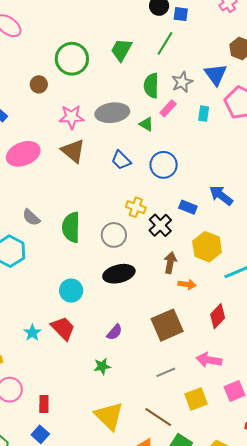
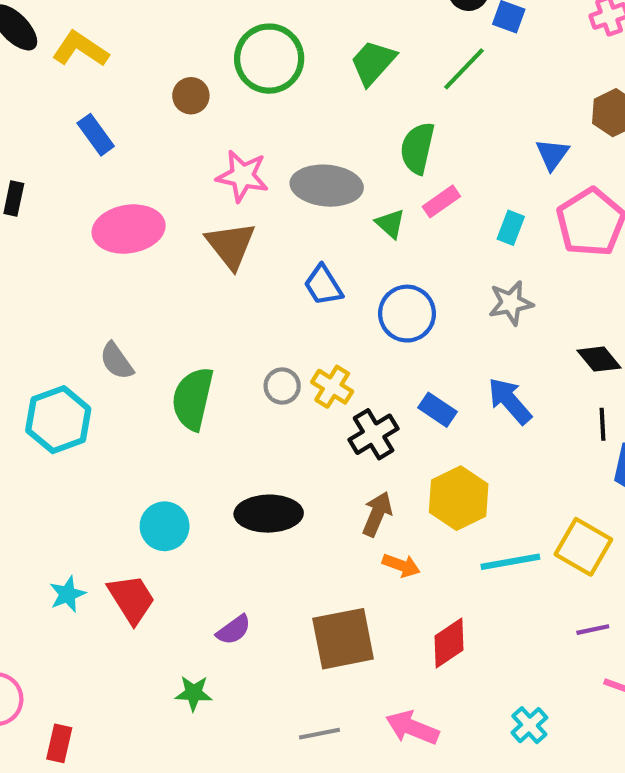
blue triangle: (216, 75) -> (552, 154), size x0.7
gray star: (182, 82) -> (511, 303), moved
gray circle: (114, 235) -> (282, 386), moved, size x0.7

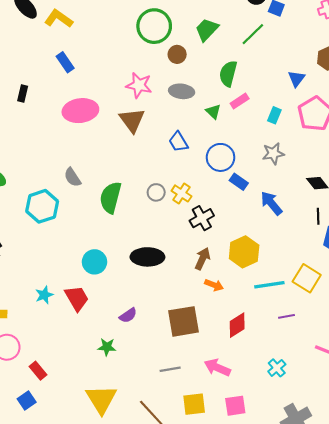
brown circle: (191, 96) -> (177, 54), moved
gray ellipse: (327, 186) -> (182, 91), size x0.7
blue rectangle: (437, 410) -> (239, 182), moved
purple line: (593, 630) -> (286, 316), moved
red rectangle: (59, 743) -> (38, 371), turned -54

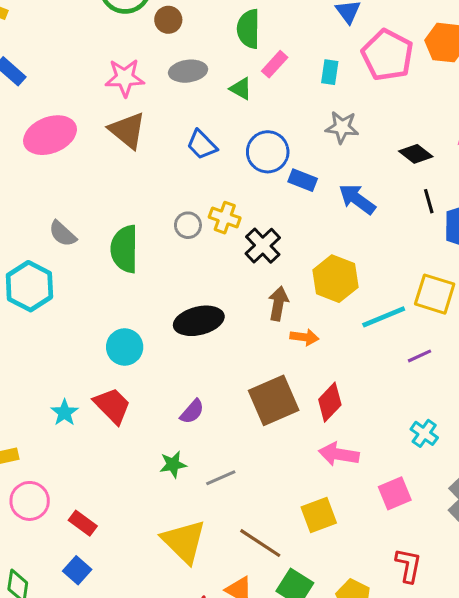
gray star: (273, 153) -> (342, 127), turned 30
red diamond: (237, 325) -> (330, 402), moved
gray line: (170, 369) -> (221, 478), moved
pink square: (235, 406) -> (395, 493), moved

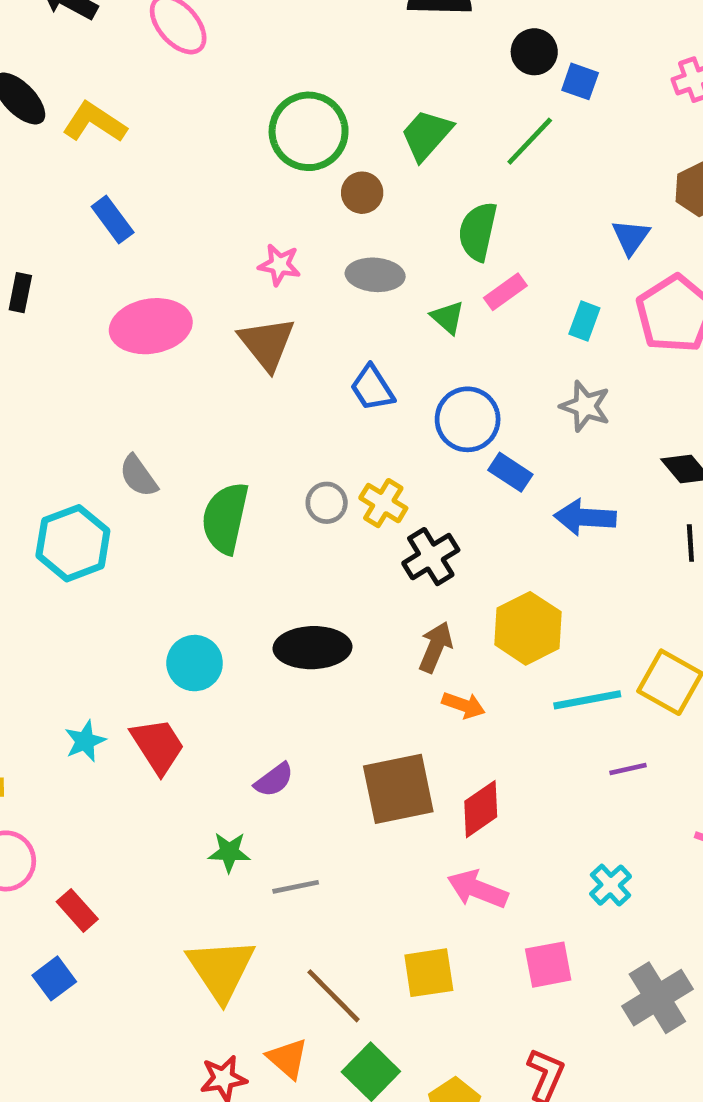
pink star: (125, 78) -> (279, 265), size x0.7
blue arrow: (357, 199) -> (585, 517), turned -45

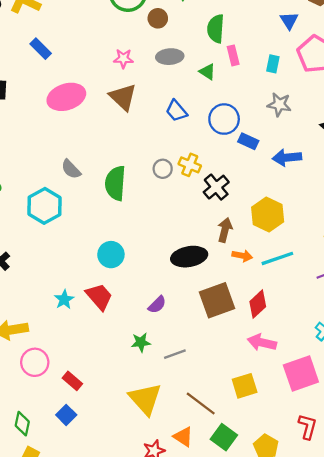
pink rectangle: (505, 292) -> (233, 55), turned -60
black ellipse: (312, 648) -> (189, 257), moved
cyan line: (587, 700) -> (277, 258), moved
pink square: (548, 965) -> (301, 373), size x1.5

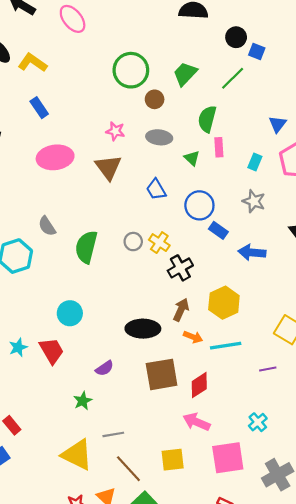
green star: (141, 342) -> (83, 401), turned -30
gray line: (175, 354) -> (113, 434), moved
yellow triangle: (145, 399) -> (77, 455), turned -32

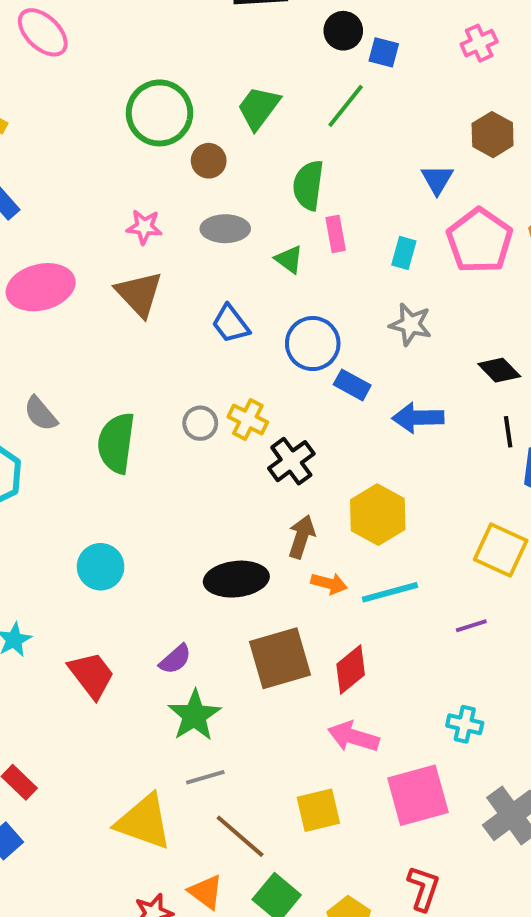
red trapezoid: (52, 351) -> (91, 675), moved
green star: (83, 401) -> (194, 715), moved, size x1.5
cyan cross: (258, 422) -> (465, 724), turned -30

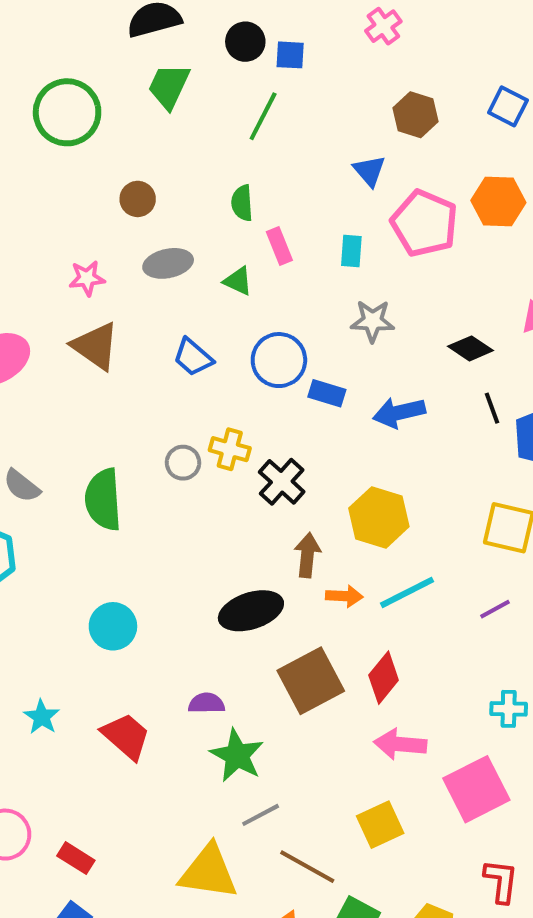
green trapezoid: (259, 108) -> (169, 86), moved
green circle: (160, 113) -> (67, 112), moved
green semicircle: (308, 185) -> (242, 203), size x0.7
purple semicircle: (175, 659) -> (206, 703), turned -128

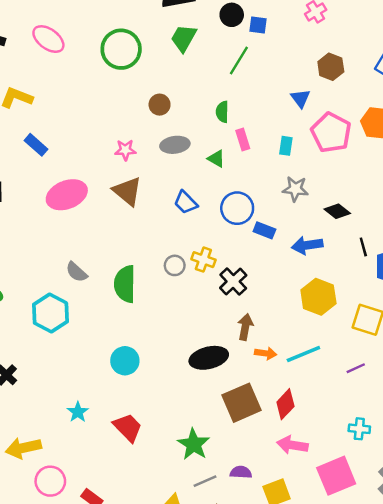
black diamond: (470, 348) -> (337, 211), moved
yellow hexagon: (379, 517) -> (318, 297), moved
purple semicircle: (206, 703) -> (241, 472), moved

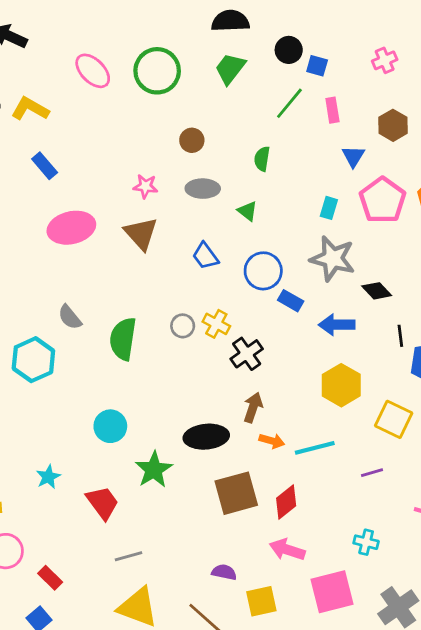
pink ellipse: (48, 39) -> (93, 71), moved
pink rectangle: (243, 139) -> (332, 110), moved
gray star: (295, 189) -> (333, 259), size x1.5
green star: (194, 444) -> (154, 470), moved
gray line: (205, 481) -> (129, 556), moved

